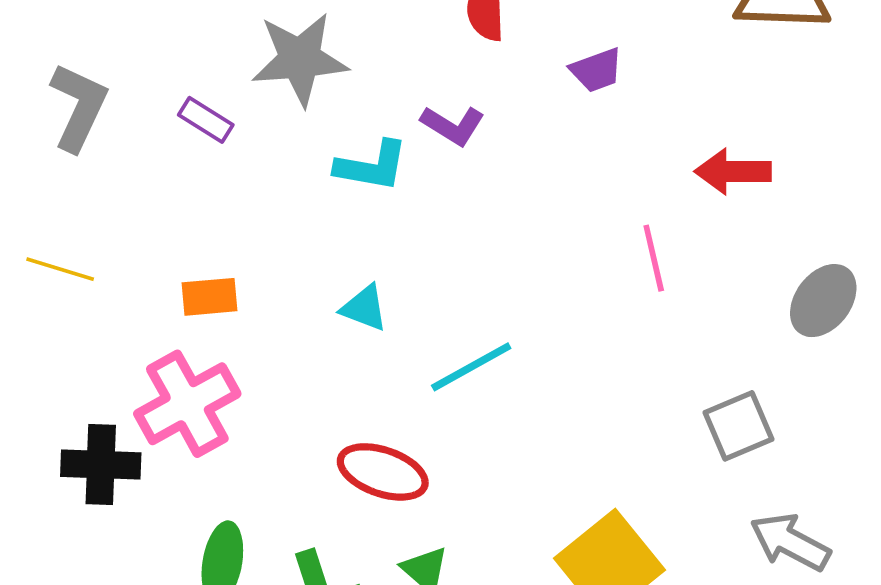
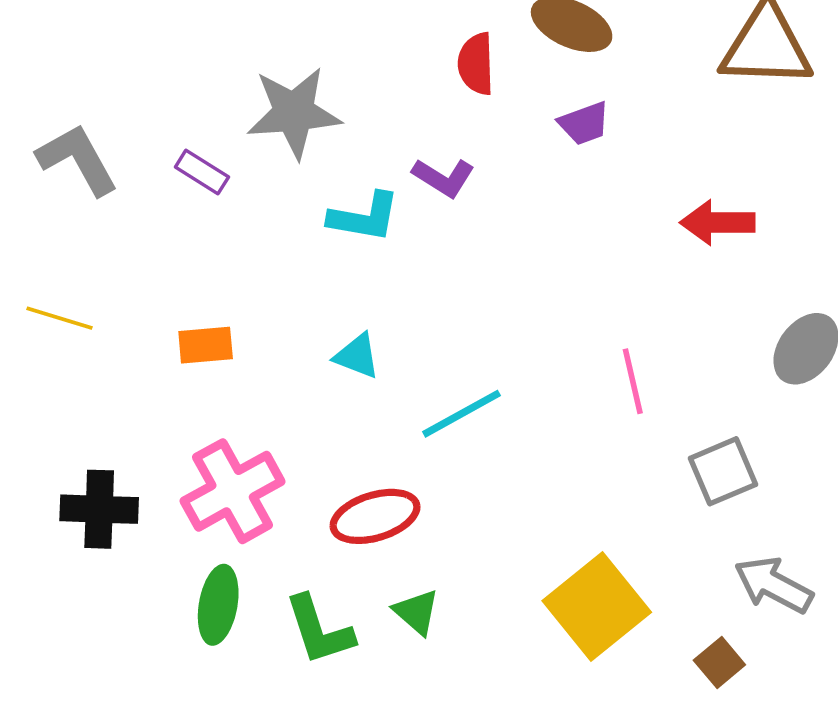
gray L-shape: (79, 107) -> (78, 159), turned -54
pink line: (654, 258) -> (633, 381), moved
pink cross: (187, 404) -> (233, 491), moved
red ellipse: (383, 472) -> (375, 516), turned -36

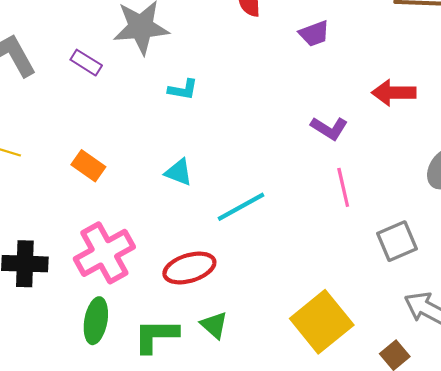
purple L-shape: (444, 177) -> (329, 128), moved
cyan L-shape: (364, 217) -> (183, 89), size x0.7
orange rectangle: (206, 345) -> (88, 166), turned 40
green L-shape: (319, 630) -> (156, 336), turned 108

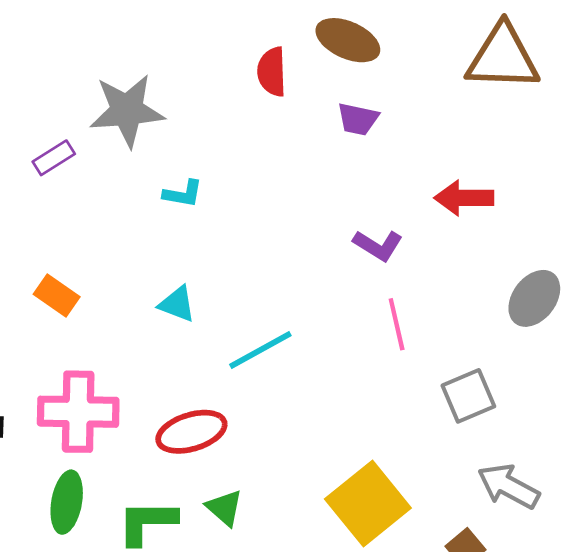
purple trapezoid: (314, 34) -> (358, 119), turned 32
purple rectangle: (86, 63) -> (54, 158), turned -64
pink cross: (104, 253) -> (78, 412), turned 30

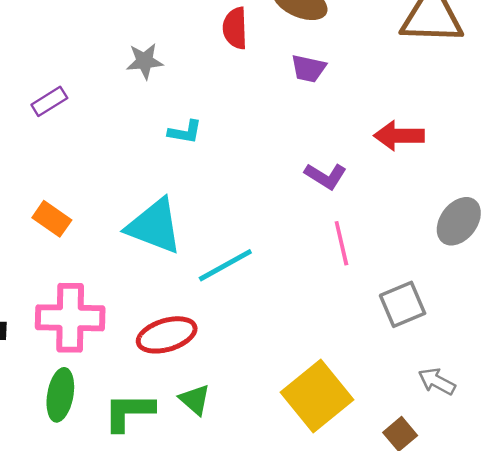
gray star: (127, 110) -> (145, 61), moved, size x0.6
cyan L-shape: (183, 194) -> (185, 132), moved
cyan triangle: (177, 304) -> (154, 226), size x1.8
gray arrow: (508, 486) -> (437, 381), size x0.7

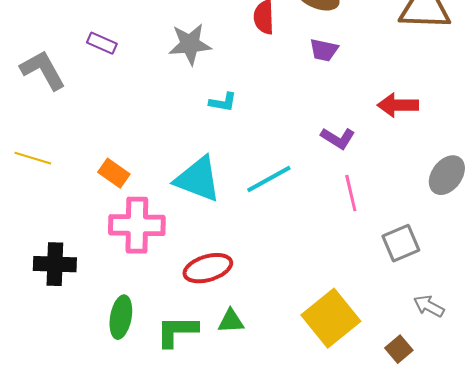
gray star: (145, 61) -> (190, 44), size x1.4
purple rectangle: (49, 101) -> (102, 43), moved, turned 56
cyan line: (225, 265) -> (269, 179), moved
pink cross: (70, 318) -> (137, 225), moved
green triangle: (195, 400) -> (231, 321), turned -44

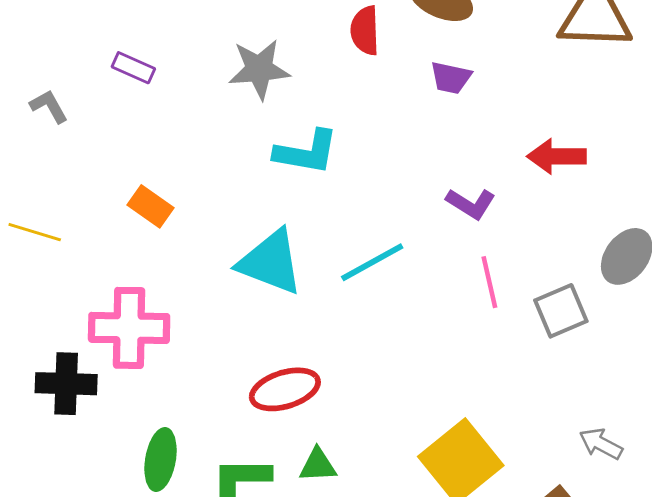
gray L-shape: (43, 70) -> (49, 106), size x0.6
cyan L-shape: (223, 102) -> (306, 152), size x1.6
orange rectangle: (114, 173) -> (150, 206), moved
pink cross: (137, 225) -> (129, 328), moved
gray square: (401, 243) -> (561, 311), moved

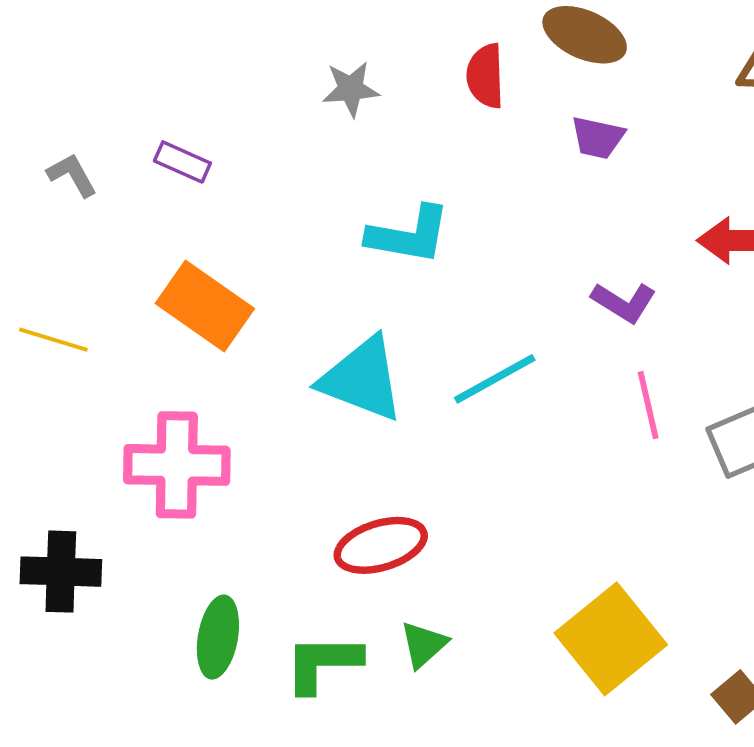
purple rectangle: (133, 68) -> (182, 162), moved
gray star: (259, 69) -> (351, 89), moved, size x0.7
orange rectangle: (150, 206) -> (205, 306), size x1.6
black cross: (66, 384) -> (61, 572), moved
green triangle: (318, 465) -> (424, 645), turned -39

